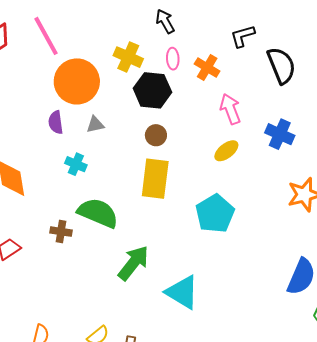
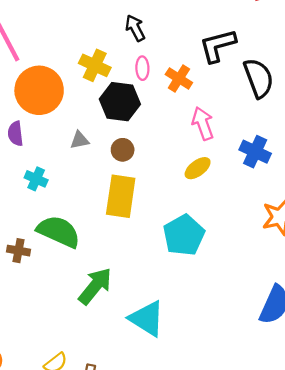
black L-shape: (243, 36) -> (218, 46), size x1.4
gray triangle: (95, 125) -> (80, 140), moved

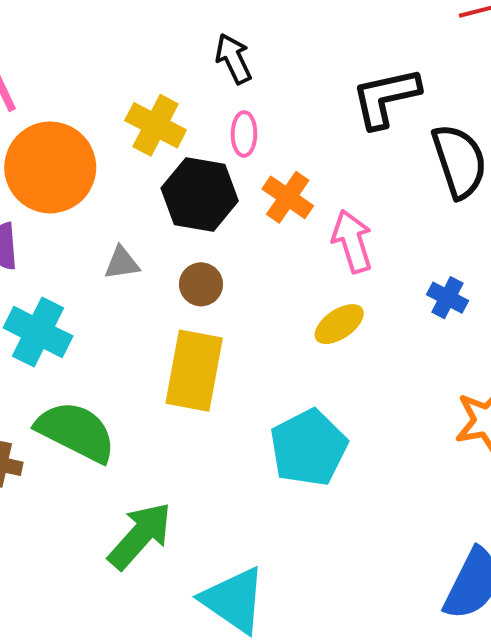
orange cross: (179, 79) -> (288, 197), moved
blue cross: (255, 152) -> (447, 298), size x0.7
cyan cross: (36, 179) -> (38, 332), size x1.5

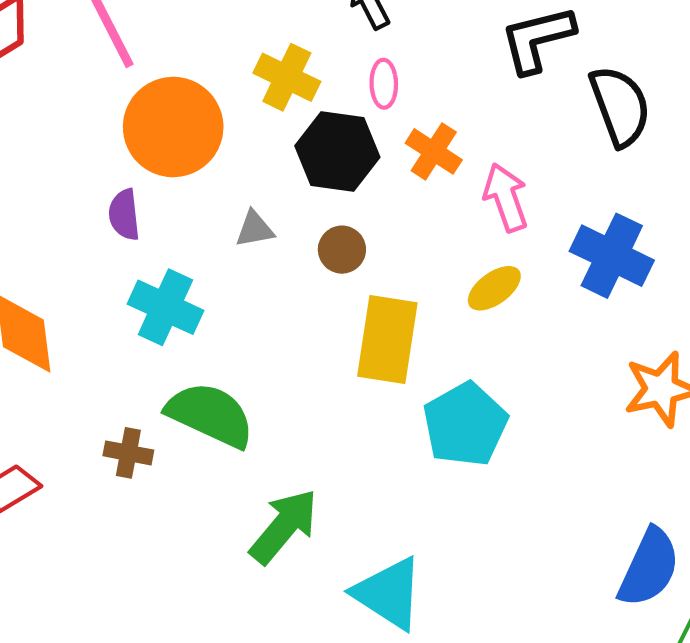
blue cross: (447, 298) -> (612, 256), size x1.8
yellow rectangle: (194, 371) -> (387, 340), moved

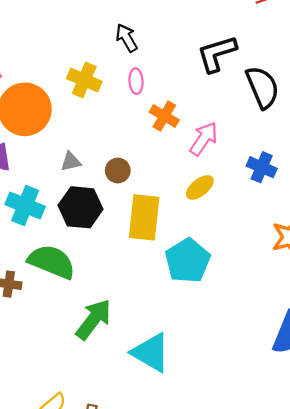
black hexagon: (337, 151) -> (81, 207), moved
pink arrow: (506, 197) -> (204, 139), turned 56
blue cross: (612, 256) -> (262, 167), size x0.7

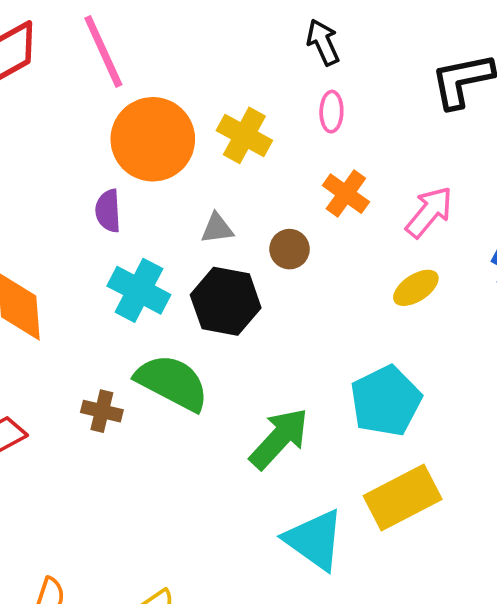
yellow cross: (84, 80) -> (244, 135), moved
orange cross: (164, 116) -> (346, 194), moved
yellow rectangle: (144, 217) -> (403, 498), moved, turned 51
green arrow: (94, 319) -> (279, 439), moved

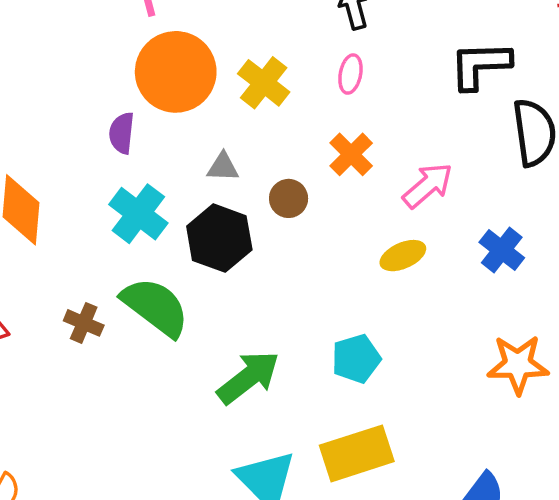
cyan pentagon: (386, 401) -> (356, 359), size x0.7

